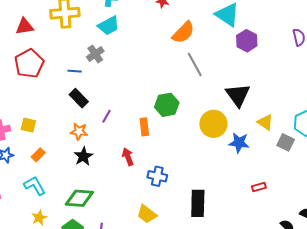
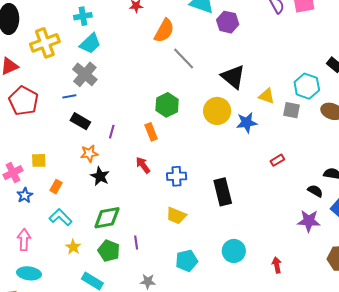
gray cross: (95, 54) -> (85, 74), size x1.4

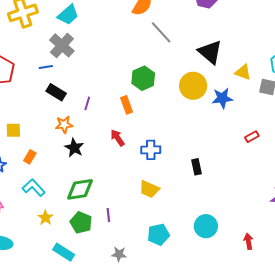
black rectangle: (223, 192) -> (196, 167), size x0.6

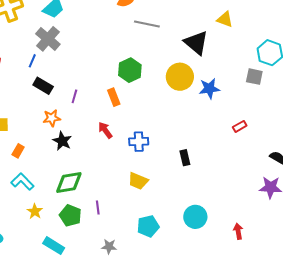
gray line: (161, 32) -> (147, 24), turned -35
blue line: (46, 67) -> (32, 61), turned -56
yellow triangle: (243, 72) -> (225, 19), moved

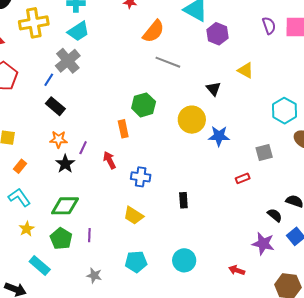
black triangle: (196, 43) -> (214, 89), size x0.6
gray square: (254, 77) -> (264, 153), moved, turned -36
purple line: (74, 96) -> (83, 148), moved
red arrow: (238, 231) -> (237, 270), moved, turned -70

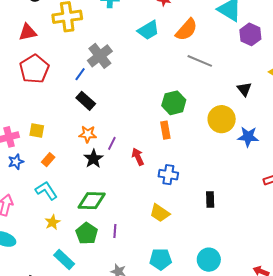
cyan trapezoid: (78, 31) -> (148, 30), moved
orange rectangle: (123, 129) -> (165, 130), moved

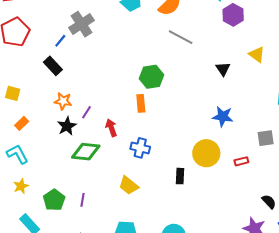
black rectangle: (86, 101) -> (53, 66), moved
yellow circle: (222, 119) -> (206, 153), moved
green diamond: (92, 201) -> (86, 152), moved

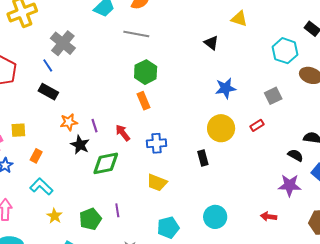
gray line: (181, 37) -> (136, 34), moved
blue line: (60, 41) -> (48, 65), turned -56
purple line: (86, 112) -> (94, 126), turned -32
green pentagon: (54, 200) -> (90, 219), turned 30

